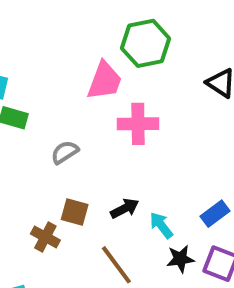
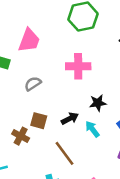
pink trapezoid: (105, 81) -> (29, 40), moved
black star: (180, 259) -> (98, 103), moved

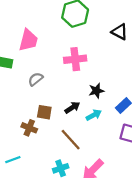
cyan arrow: (92, 129) -> (94, 115), turned 105

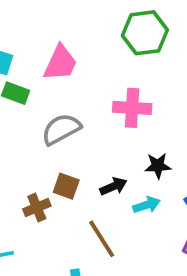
gray semicircle: (36, 79) -> (61, 129), size x1.5
brown cross: (29, 128) -> (37, 207), turned 35

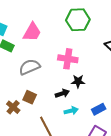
black star: (158, 166) -> (78, 81), moved
black arrow: (113, 186) -> (62, 93), moved
brown cross: (37, 207) -> (13, 107), turned -32

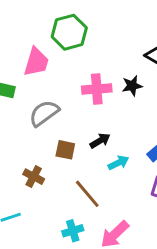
green hexagon: (78, 20) -> (69, 32), moved
black star: (78, 81) -> (132, 86), moved
brown square: (30, 97) -> (65, 150), moved

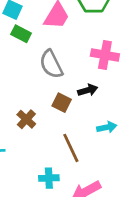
gray semicircle: (44, 113) -> (51, 64), turned -96
black arrow: (100, 141) -> (88, 90), moved

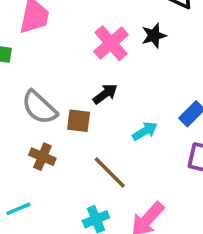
pink cross: (105, 55) -> (111, 43), turned -32
gray semicircle: (51, 64) -> (39, 107), moved

